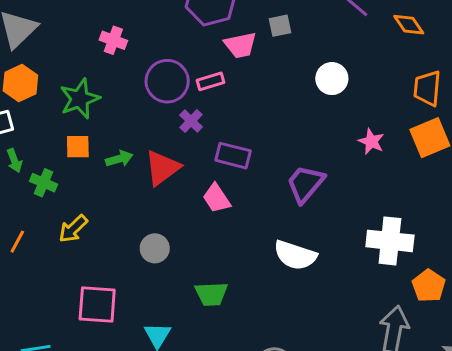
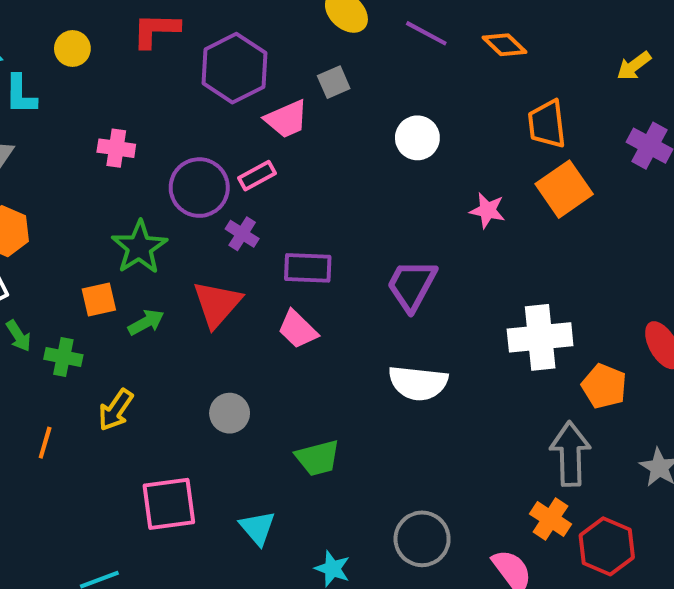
green star: (80, 99) -> (139, 247), moved
green arrow: (119, 159) -> (146, 322), moved

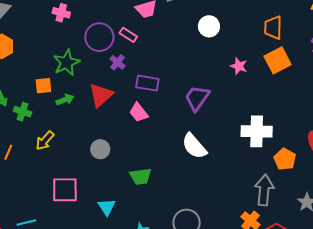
pink rectangle: (257, 176) -> (128, 35), turned 54
white semicircle: (418, 383) -> (194, 146), turned 36

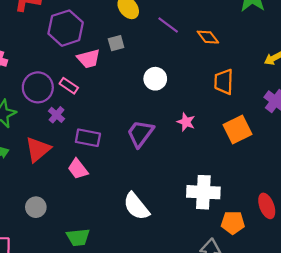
orange square: (278, 60) -> (237, 130), moved
purple trapezoid: (197, 98) -> (140, 134), moved
orange pentagon: (285, 159) -> (233, 223), turned -30

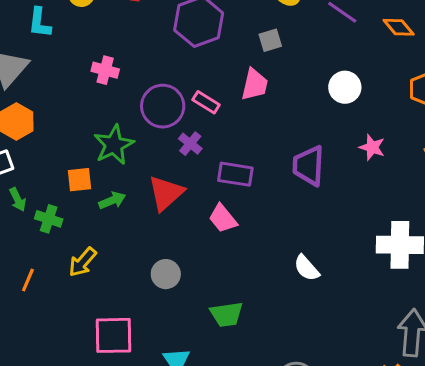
pink trapezoid: (89, 59) -> (255, 85), moved, turned -60
white circle: (155, 79) -> (345, 87), moved
purple trapezoid: (140, 134) -> (309, 166), turned -32
white semicircle: (136, 206) -> (307, 268), size x0.7

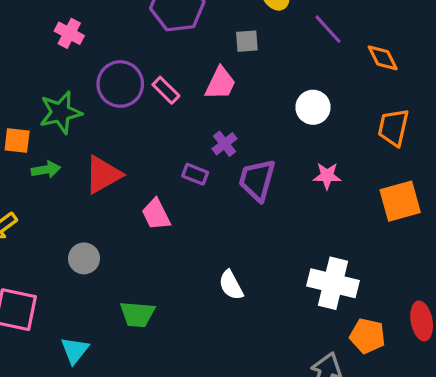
purple cross: (190, 144) -> (225, 144), moved
pink star: (372, 147) -> (327, 176), turned -30
purple rectangle: (235, 174) -> (195, 174), moved, size x0.7

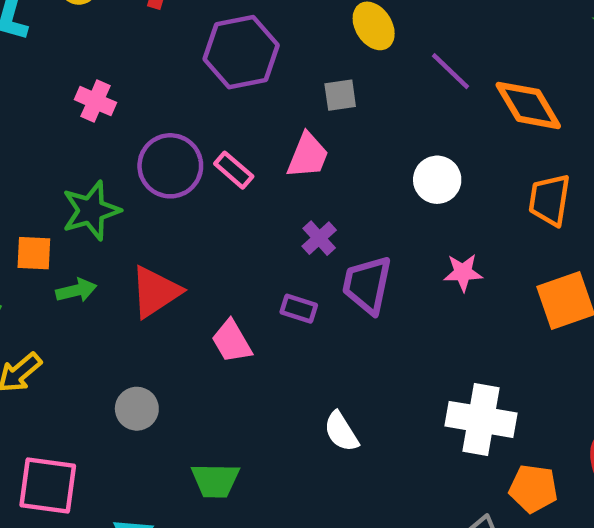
orange diamond: (383, 58) -> (528, 105), size x1.5
purple rectangle: (195, 174) -> (299, 309), moved

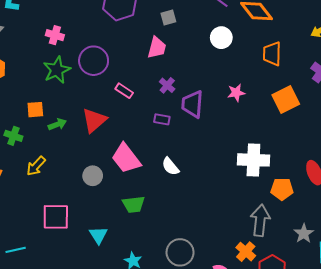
pink rectangle: (234, 170) -> (124, 91), moved
white circle: (437, 180) -> (221, 38), moved
green star: (91, 211) -> (57, 70), moved
pink trapezoid: (232, 341) -> (126, 158), moved, size x1.5
white semicircle: (341, 432) -> (170, 166), moved

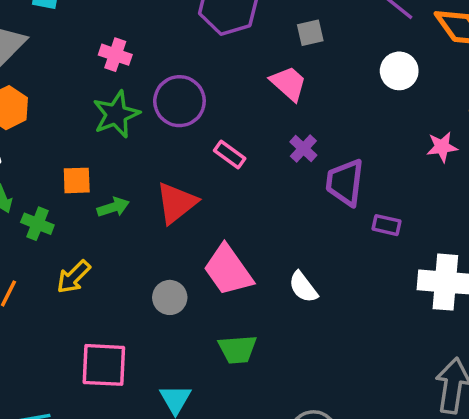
pink trapezoid: (157, 48) -> (288, 83), turned -65
pink star: (236, 93) -> (442, 147), moved
purple rectangle: (162, 119) -> (387, 225), moved

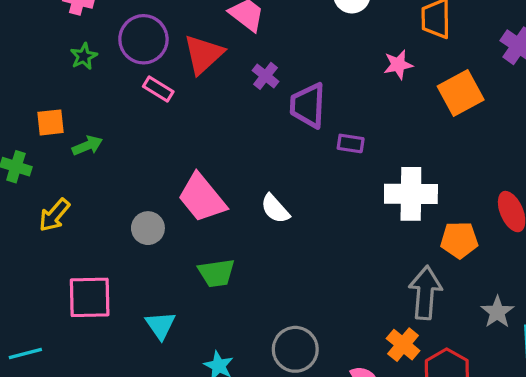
green star: (116, 114) -> (84, 56), size x0.6
pink rectangle: (230, 154) -> (158, 89), moved
red triangle: (176, 203) -> (203, 54), moved

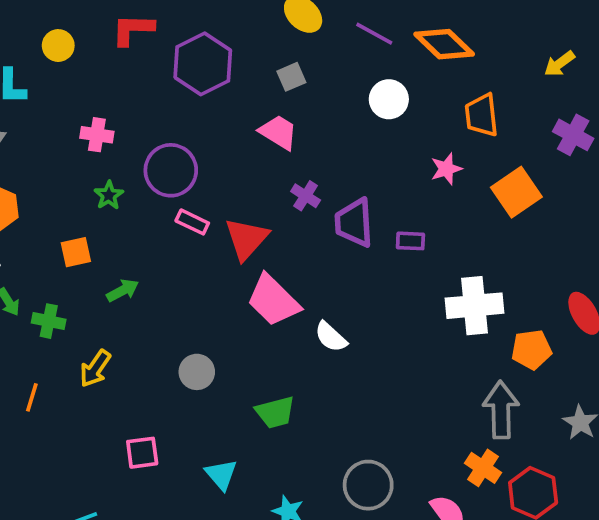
red triangle: (203, 54) -> (246, 239), moved
orange square: (50, 122) -> (76, 252), moved
purple rectangle: (351, 143) -> (410, 241), moved
pink trapezoid: (202, 198) -> (273, 300), moved
pink square: (90, 297) -> (142, 453), size x0.7

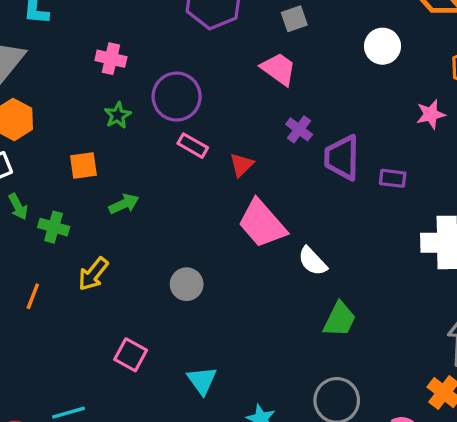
red triangle: (246, 239) -> (242, 165), size x0.6
green trapezoid: (275, 412) -> (340, 319), moved, turned -54
pink square: (142, 453) -> (131, 355), turned 32

